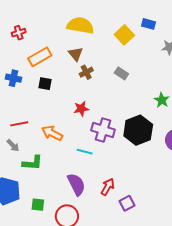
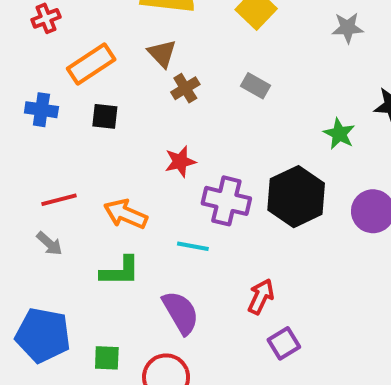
green L-shape: (32, 163) -> (120, 271), moved
red arrow: (108, 187) -> (261, 297), moved

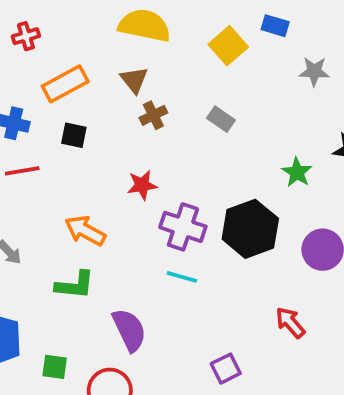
red line: (59, 200) -> (22, 171), moved
cyan line: (193, 246) -> (182, 277), moved
red arrow: (261, 297) -> (290, 323), moved, turned -72

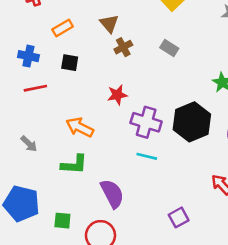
orange rectangle: (65, 84) -> (63, 28), size x0.7

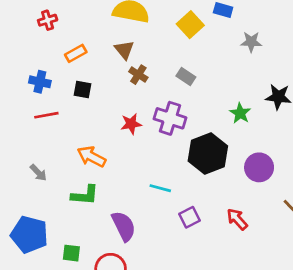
brown cross: (123, 47) -> (138, 75), turned -30
purple cross: (146, 122) -> (170, 118), moved
purple square: (179, 217) -> (189, 217), moved

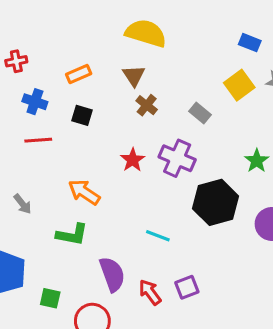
red cross: (48, 20) -> (16, 61), moved
yellow square: (190, 25) -> (239, 85), moved
red star: (131, 124) -> (133, 160), turned -30
purple square: (189, 217) -> (187, 287), moved
red arrow: (237, 219) -> (150, 292), moved

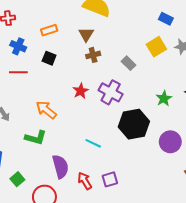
brown cross: (147, 105) -> (93, 55), turned 32
green square: (50, 298) -> (17, 179), turned 32

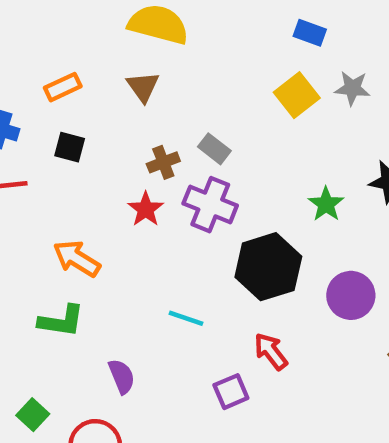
brown cross: (93, 55) -> (163, 162), moved
gray rectangle: (128, 63) -> (214, 149), moved
purple semicircle: (60, 166) -> (122, 376), size x0.7
red arrow: (85, 181) -> (271, 351), moved

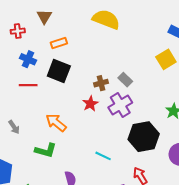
brown triangle: (143, 87) -> (44, 16), moved
black square: (70, 147) -> (59, 71), size x1.6
purple cross: (210, 205) -> (120, 105), turned 30

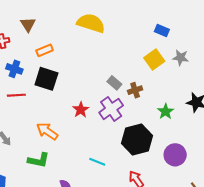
brown cross: (101, 83) -> (135, 90), moved

